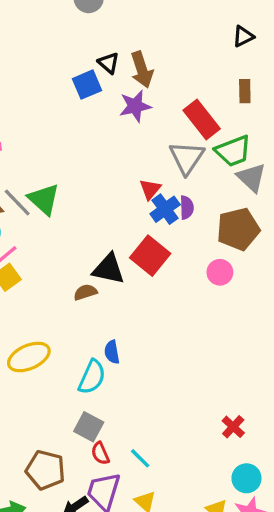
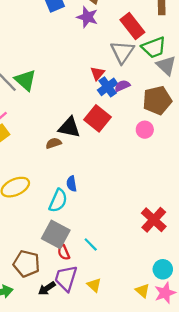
purple star: (135, 106) -> (87, 17), turned 30
purple semicircle: (187, 207) -> (122, 86), turned -112
gray square: (89, 427) -> (56, 234), size x1.4
red cross: (233, 427) -> (154, 220), moved, size x1.6
cyan line: (140, 458) -> (91, 245), moved

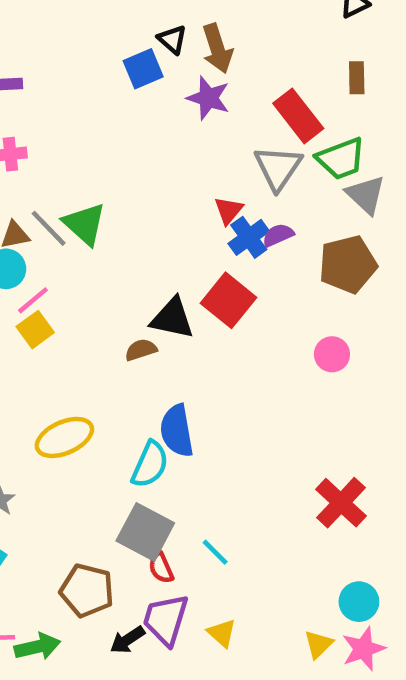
pink circle: (145, 130) -> (332, 354), moved
blue semicircle: (72, 184) -> (177, 431), size x1.6
yellow triangle: (143, 291) -> (318, 644), turned 35

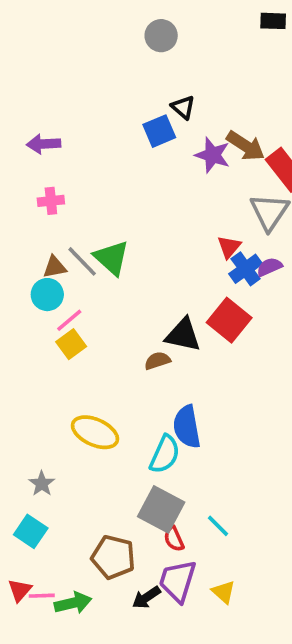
brown arrow: (217, 48) -> (246, 146), moved, turned -39
yellow ellipse: (64, 437) -> (95, 432), turned 48

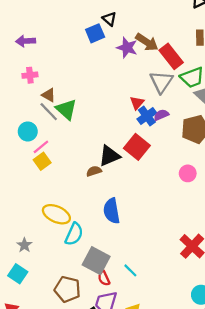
brown triangle: (55, 267) -> (49, 95), moved, turned 40
black triangle: (183, 335) -> (109, 156), turned -35
cyan semicircle: (165, 454) -> (74, 234), moved

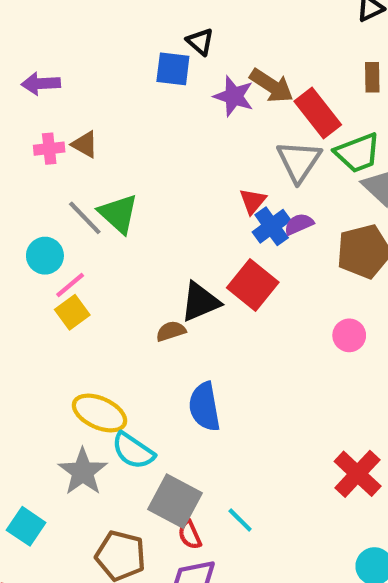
blue square: (95, 33) -> (173, 69), turned 30
brown triangle: (49, 95) -> (85, 144), moved
cyan semicircle: (74, 234) -> (133, 451), turned 100
gray star: (24, 245) -> (83, 472), moved, size x1.6

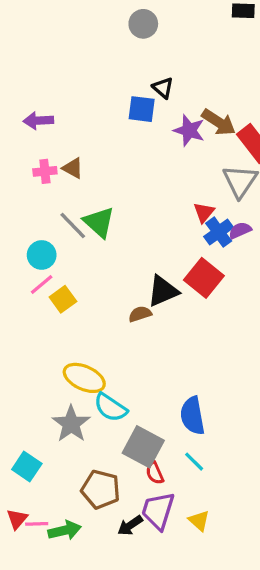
pink line: (70, 285) -> (42, 284), moved
blue semicircle: (204, 407) -> (192, 416), moved

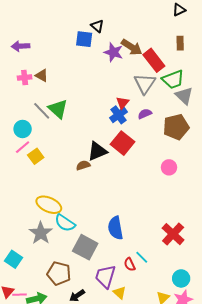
blue cross: (219, 232) -> (118, 115), moved
cyan line: (194, 462) -> (142, 257), moved
red semicircle: (155, 473) -> (130, 264), moved
purple trapezoid: (158, 511) -> (105, 276), moved

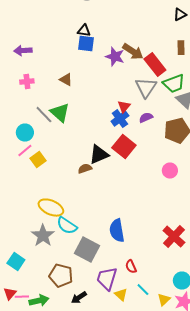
black triangle: (97, 26) -> (84, 31), moved, turned -32
brown triangle: (42, 75) -> (66, 80), moved
cyan line: (142, 257) -> (143, 290), moved

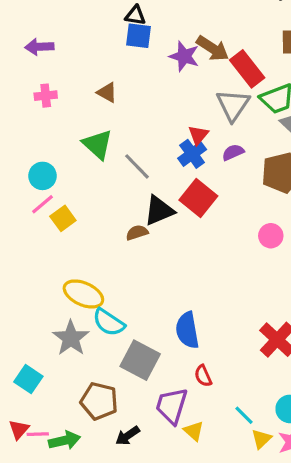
gray line: (44, 115) -> (137, 166), moved
red semicircle: (131, 267) -> (203, 376), moved
cyan line: (143, 290) -> (244, 415), moved

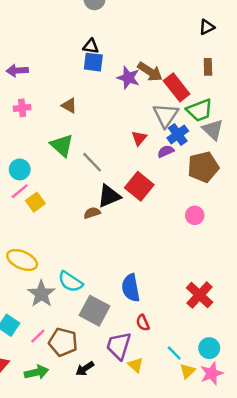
blue cross: (192, 154) -> (178, 134), moved
yellow ellipse: (83, 294) -> (22, 260), moved
pink line: (38, 434) -> (38, 336), moved, turned -42

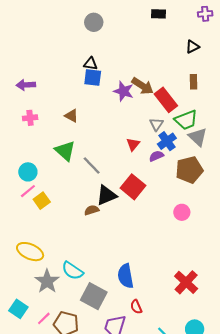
gray triangle: (166, 115) -> (156, 124), size x0.6

